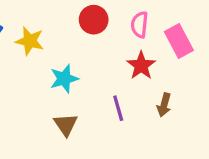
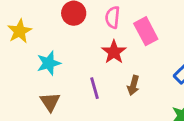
yellow star: (30, 41) -> (20, 31), turned 30

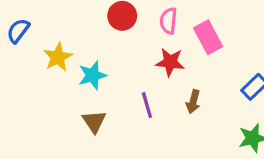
yellow star: (20, 31) -> (58, 57), moved
red star: (114, 52) -> (170, 62), turned -30

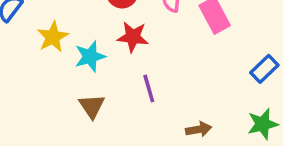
red star: (170, 62) -> (133, 37), moved
brown arrow: (193, 102) -> (199, 129), moved, turned -115

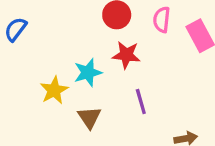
yellow star: (53, 37) -> (54, 90), moved

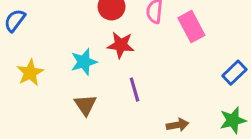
yellow star: (54, 90) -> (30, 73), moved

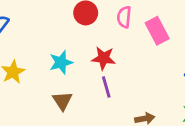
red star: (121, 45) -> (104, 58), moved

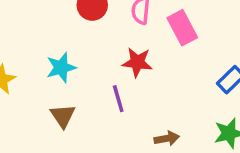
red star: (104, 58) -> (137, 62), moved

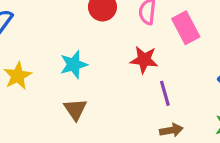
purple line: (118, 99) -> (165, 93), moved

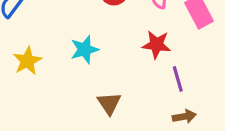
brown triangle: (75, 109) -> (109, 103), moved

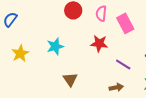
purple line: (178, 79) -> (123, 64), moved, turned -42

